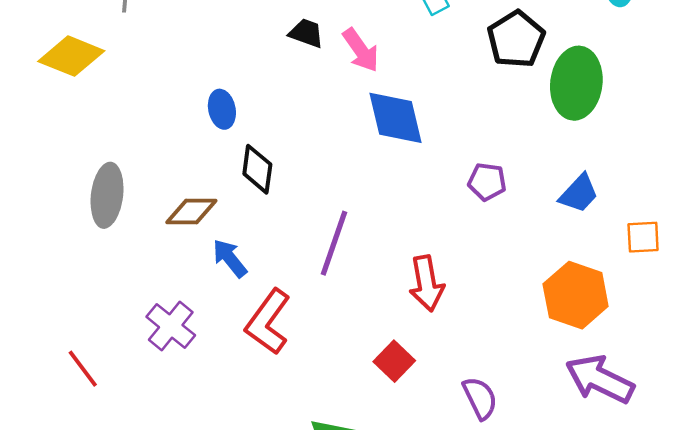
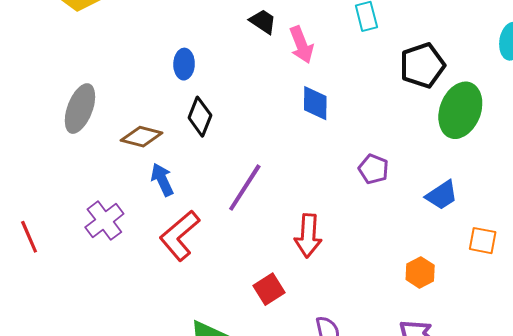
blue diamond: (395, 118) -> (315, 103), size x0.7
orange hexagon: (576, 295) -> (420, 272), size x0.6

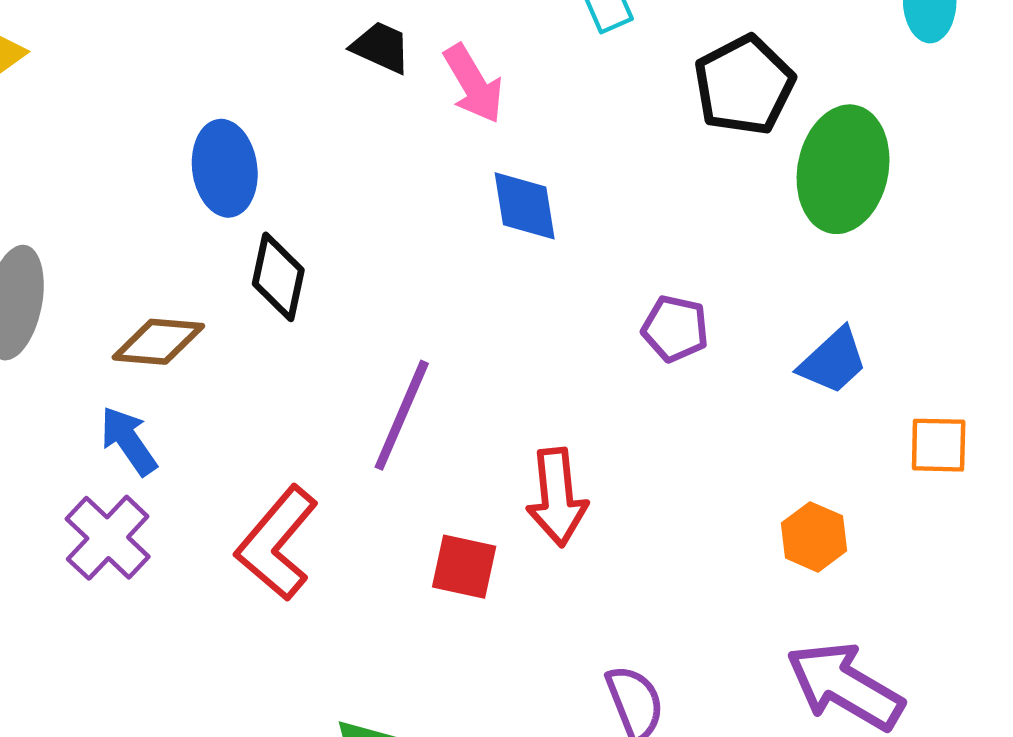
blue ellipse: (184, 64) -> (225, 168), size x1.4
blue arrow: (162, 180) -> (128, 441), moved
red square: (269, 289) -> (464, 567), moved, turned -36

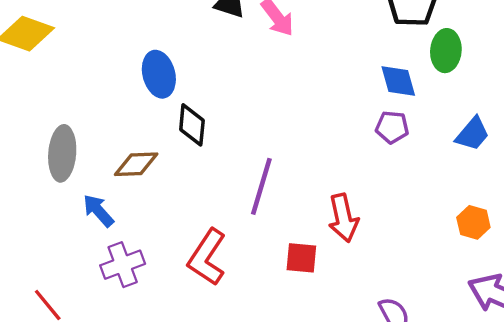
green ellipse: (843, 169) -> (446, 51), moved, size x0.7
blue diamond: (525, 206) -> (398, 81), moved
blue arrow: (128, 441) -> (98, 211), moved
purple cross: (108, 538) -> (123, 265), turned 33

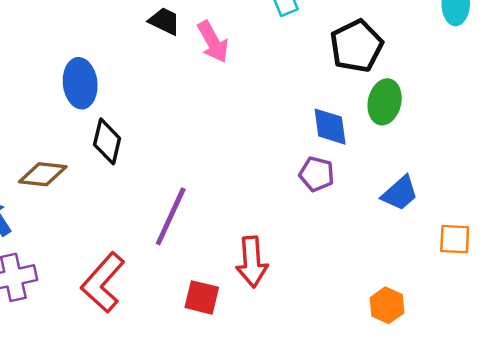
orange hexagon: (473, 222) -> (387, 305), moved

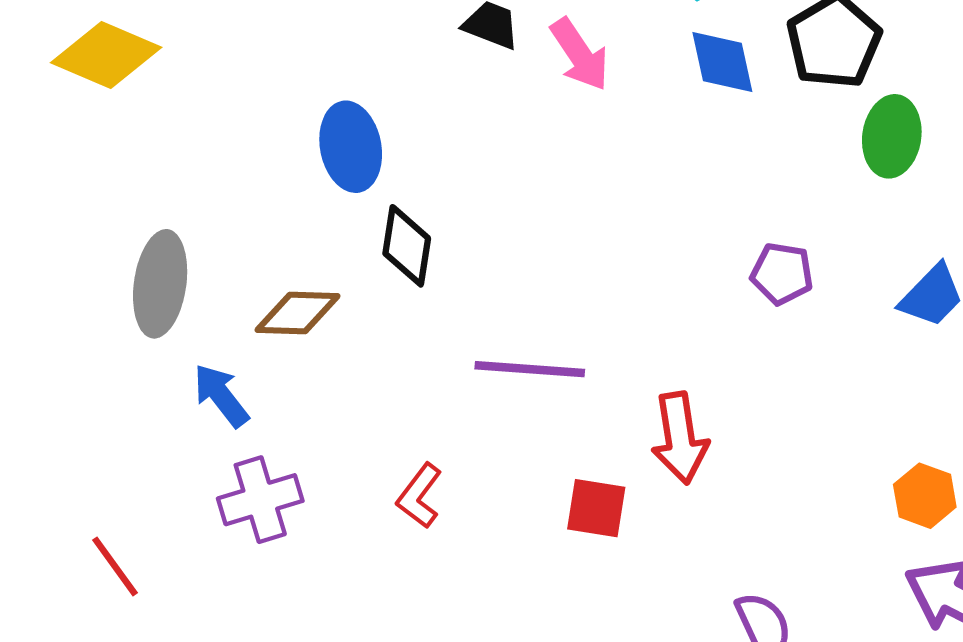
blue diamond: (330, 127) -> (722, 62), moved
purple line: (171, 216) -> (530, 369), turned 74
red L-shape: (103, 283) -> (419, 496), size x0.6

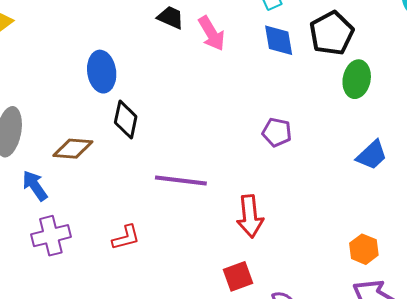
purple pentagon: (782, 274) -> (277, 132), moved
red L-shape: (419, 496) -> (126, 238), turned -144
red square: (596, 508) -> (238, 276), moved, turned -32

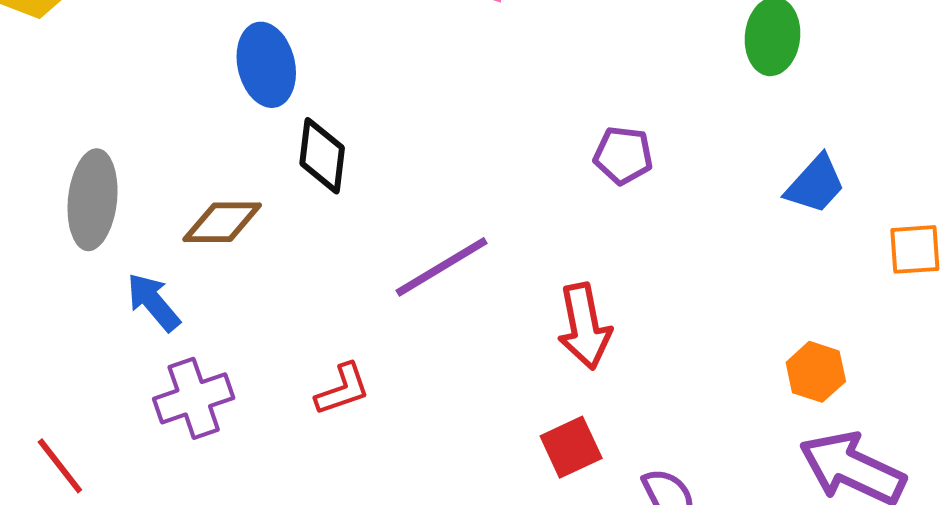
purple line: (181, 180) -> (442, 267), turned -33

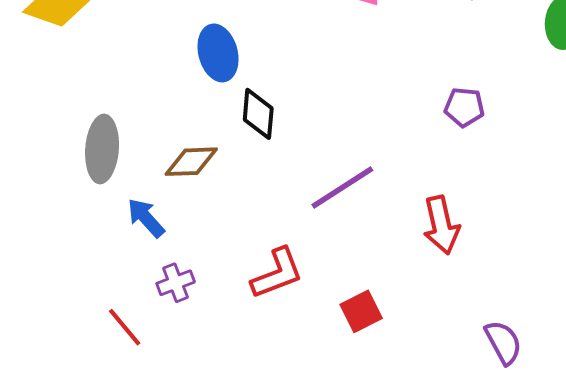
red L-shape: (343, 389) -> (277, 273), size x1.4
purple cross: (194, 398) -> (176, 283), size x0.7
red square: (571, 447) -> (361, 311), moved
red line: (60, 466) -> (125, 327), moved

